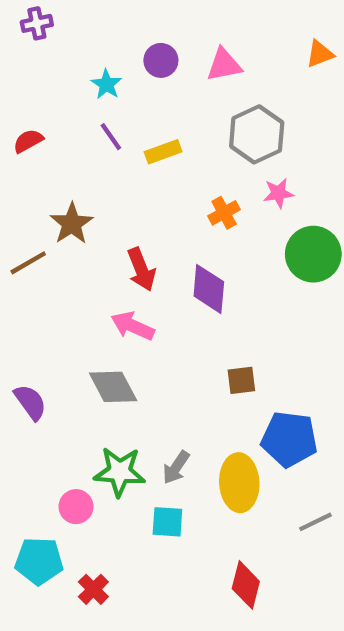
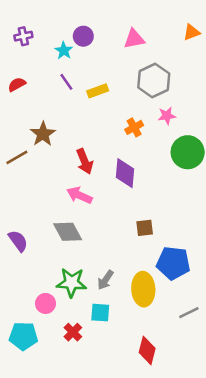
purple cross: (37, 23) -> (23, 36), moved
purple circle: (161, 60) -> (83, 36), moved
red cross: (93, 589) -> (73, 332), moved

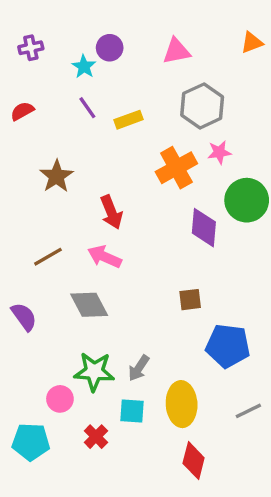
orange cross: (134, 127) -> (176, 168), size x1.6
brown line: (17, 157) -> (48, 257), moved
purple diamond: (125, 173) -> (204, 228), moved
yellow ellipse: (143, 289) -> (182, 404), moved

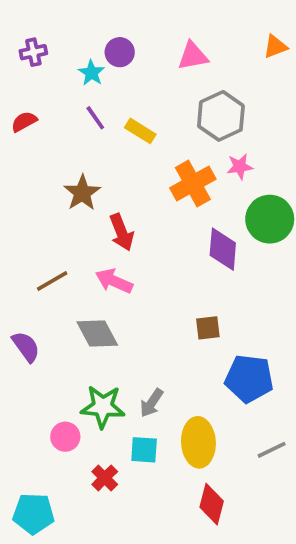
yellow rectangle: (128, 120) -> (140, 131), turned 52
brown star: (57, 176) -> (82, 193), moved
cyan pentagon: (31, 442) -> (33, 514), moved

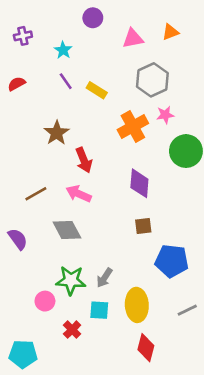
orange triangle: (275, 47) -> (170, 32), moved
purple circle: (120, 52) -> (93, 18), moved
purple diamond: (223, 249) -> (139, 183), moved

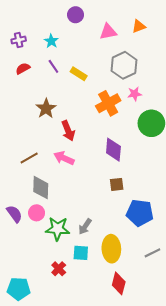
purple cross: (23, 36) -> (19, 40), moved
red semicircle: (16, 84) -> (23, 68), moved
gray diamond: (67, 230) -> (41, 188), moved, turned 30
purple semicircle: (18, 239) -> (14, 214), moved
pink circle: (45, 301) -> (37, 213), moved

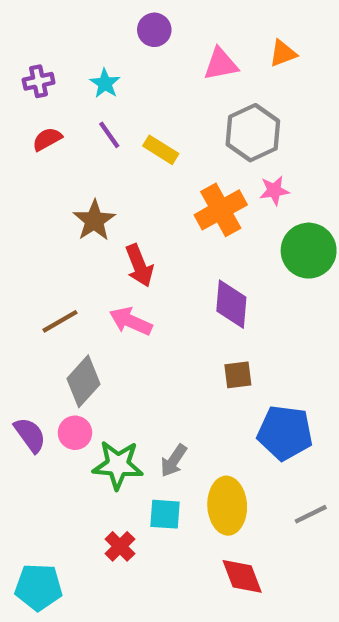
gray diamond: (41, 188) -> (84, 381), turned 40
red diamond: (119, 283) -> (242, 576), turned -35

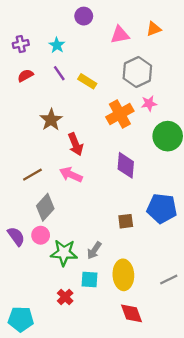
brown square: (238, 375) -> (126, 221), moved
blue pentagon: (285, 433) -> (162, 208), moved

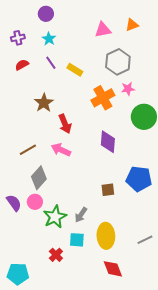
purple circle: (84, 16) -> (46, 14), moved
green star: (64, 253) -> (55, 217), turned -30

